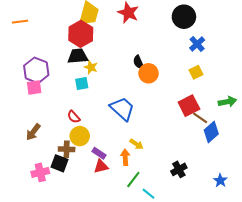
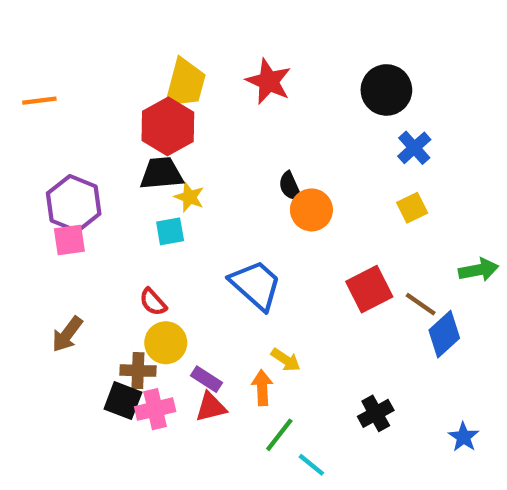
red square: (189, 106) -> (369, 289), moved
pink cross: (40, 172) -> (155, 409), moved

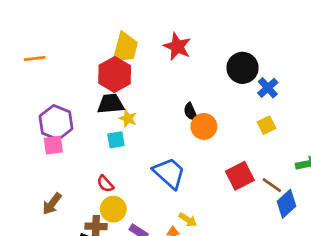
black circle: (386, 90) -> (243, 68), moved

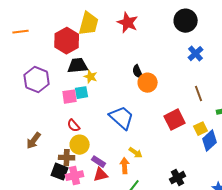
black circle: (243, 68) -> (186, 21), moved
red hexagon: (115, 75) -> (67, 41), moved
yellow square: (266, 125) -> (201, 129), moved
pink square: (53, 145) -> (70, 97), moved
brown line: (272, 185) -> (199, 94), moved, turned 35

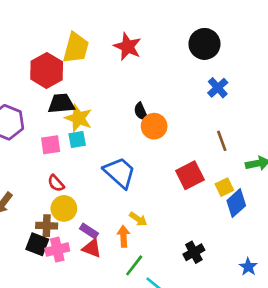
yellow star: (91, 77) -> (78, 118), size x1.5
cyan square: (82, 93) -> (77, 139), moved
red triangle: (101, 175) -> (92, 248), turned 35

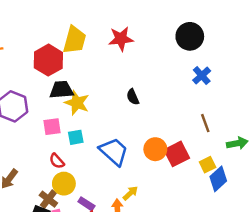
red star: (128, 47) -> (121, 39), turned -30
orange circle: (154, 126) -> (155, 149), moved
cyan square: (77, 139) -> (76, 137), moved
yellow arrow: (138, 219) -> (130, 193), turned -77
brown cross: (47, 226) -> (48, 199), turned 36

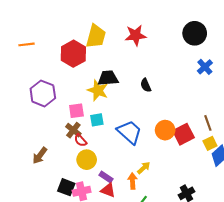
black trapezoid: (62, 90) -> (108, 78), moved
brown line: (205, 123) -> (208, 123), moved
brown cross: (48, 199) -> (73, 130), moved

